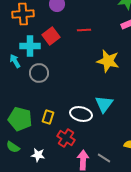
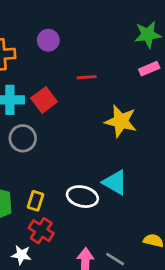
red square: (51, 36) -> (44, 100), moved
cyan triangle: (104, 104) -> (115, 182), turned -36
red cross: (66, 138) -> (41, 231), moved

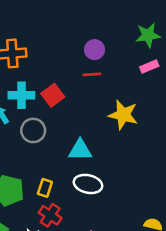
purple circle: (48, 40) -> (95, 50), moved
cyan triangle: (115, 182) -> (80, 150), moved, turned -30

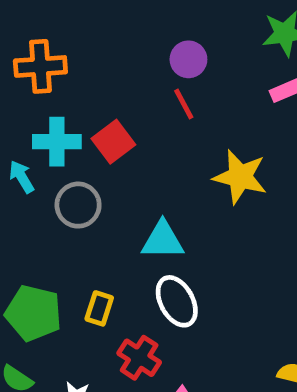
red line: (92, 74) -> (184, 104), turned 66
white ellipse: (88, 184) -> (177, 301), turned 48
red cross: (50, 215) -> (139, 358), moved

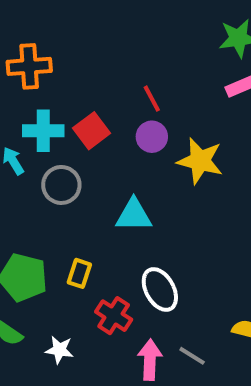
purple circle: (188, 59) -> (152, 137), moved
white ellipse: (177, 301) -> (160, 289), moved

